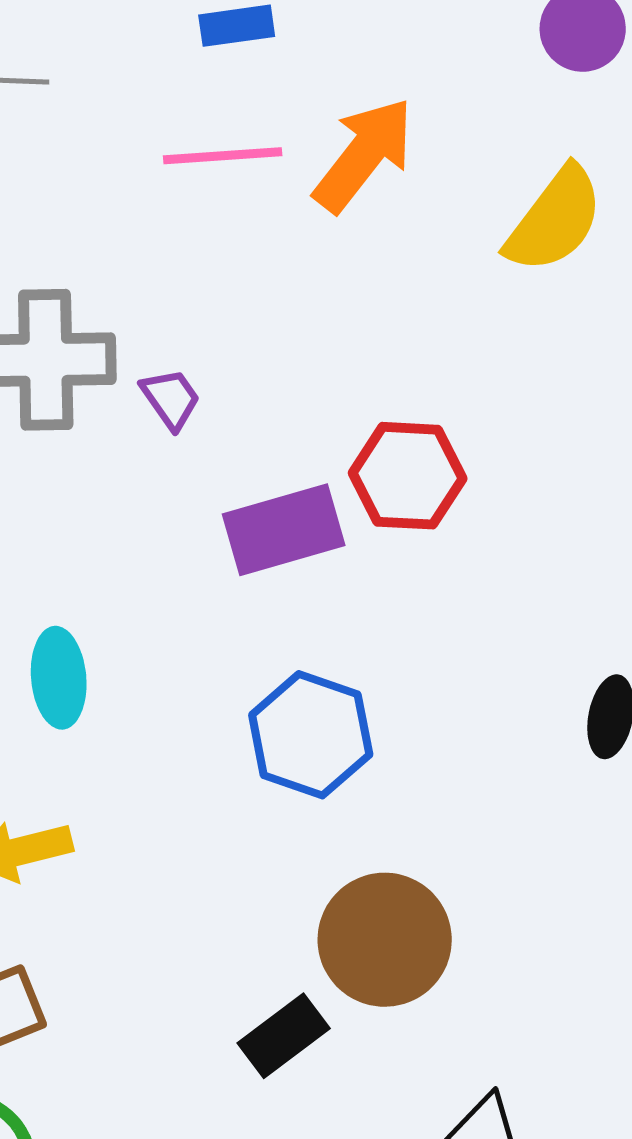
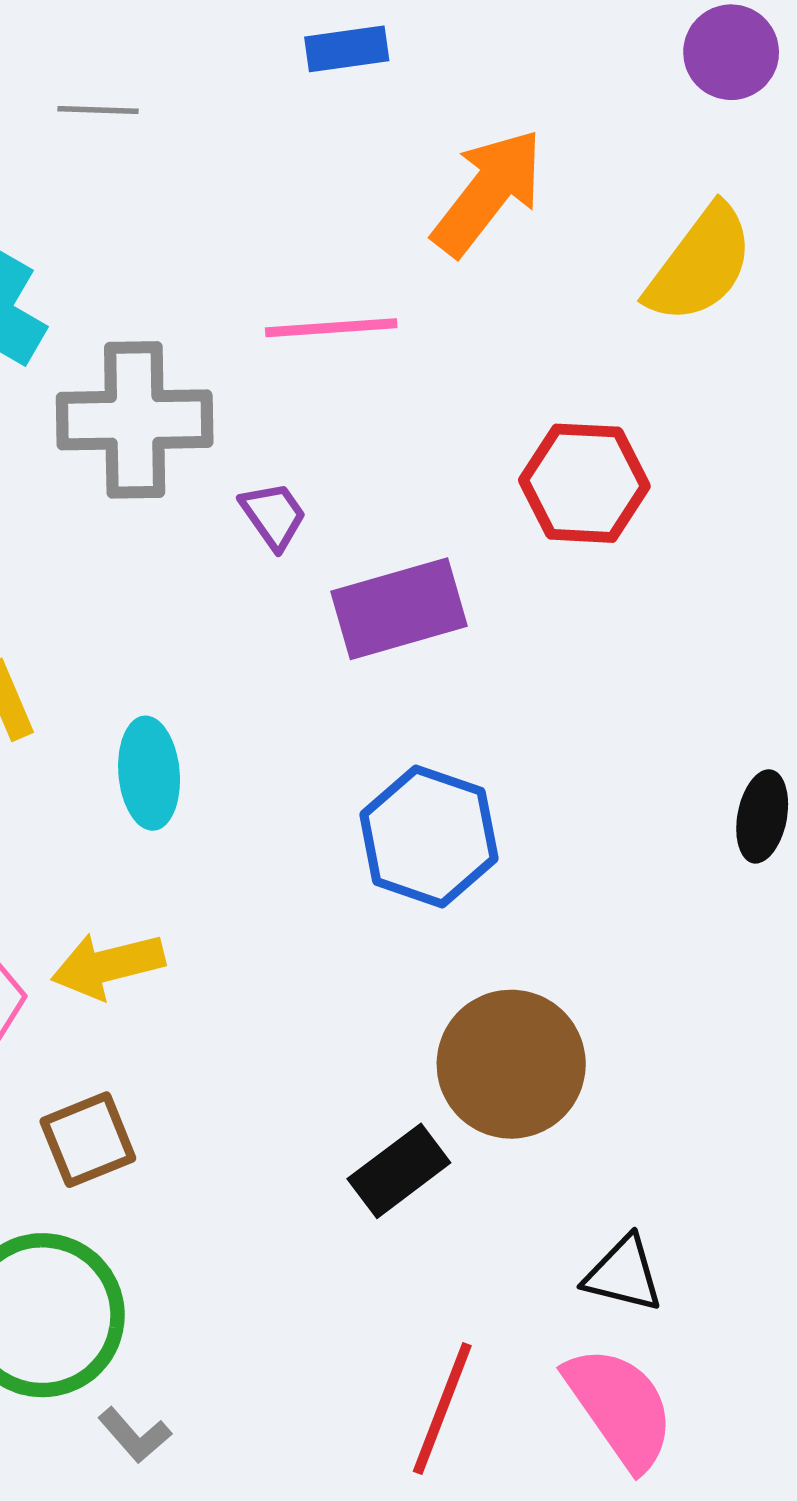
pink line: (223, 156) -> (331, 328), moved
purple trapezoid: (171, 399) -> (273, 515), moved
red hexagon: (408, 476) -> (584, 483), moved

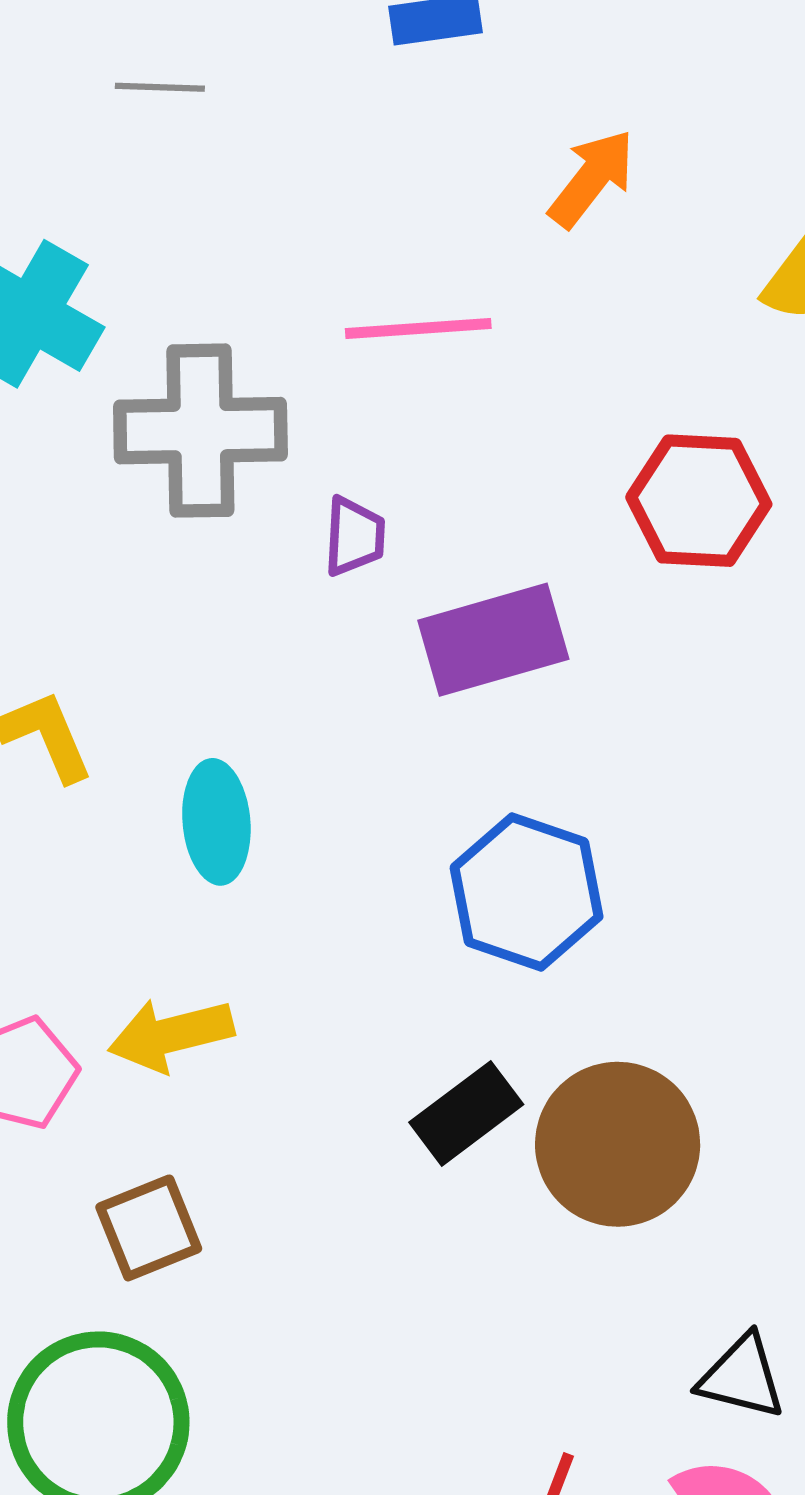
orange arrow: (488, 192) -> (592, 178), size x0.7
purple trapezoid: (273, 515) -> (354, 536), turned 38
black rectangle: (399, 1171) -> (466, 1113), moved

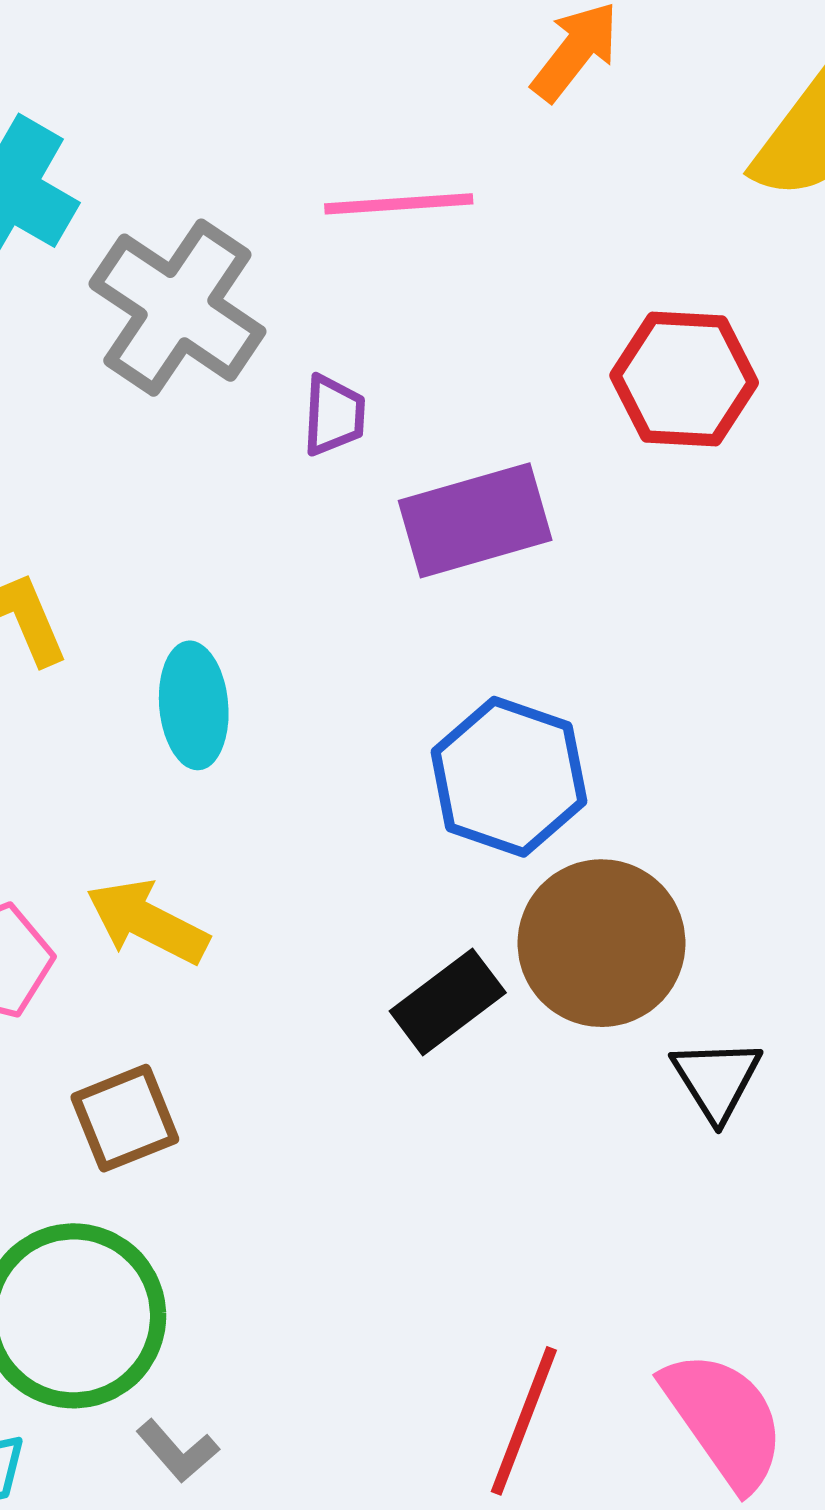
gray cross: (200, 431) -> (177, 308), turned 35
yellow arrow: (171, 1035) -> (147, 922), turned 41
brown circle: (618, 1144) -> (601, 943), moved
black triangle: (742, 1377) -> (717, 1079), moved, turned 44

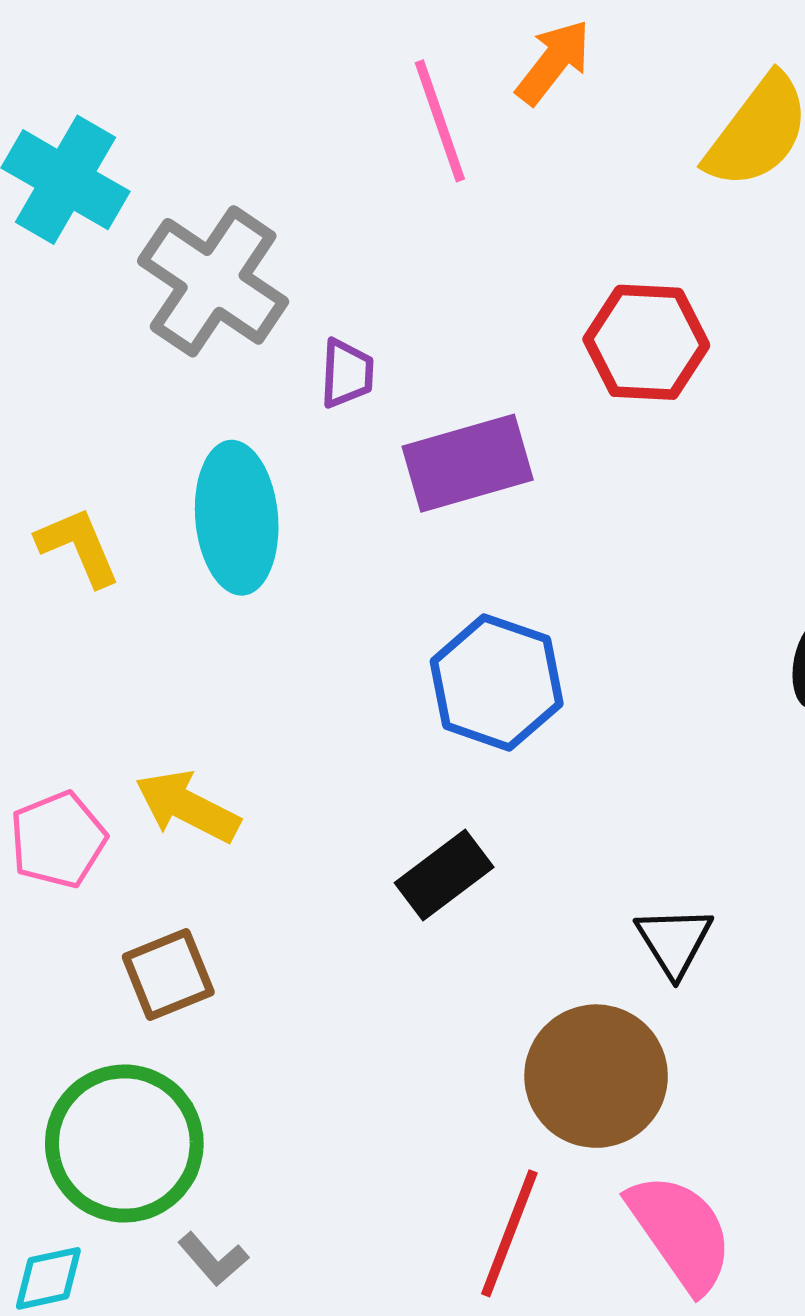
pink line: (399, 204) -> (440, 121), moved, turned 75
cyan ellipse: (194, 705) -> (237, 518), moved, size x1.4
brown circle: (601, 943) -> (596, 1076), moved

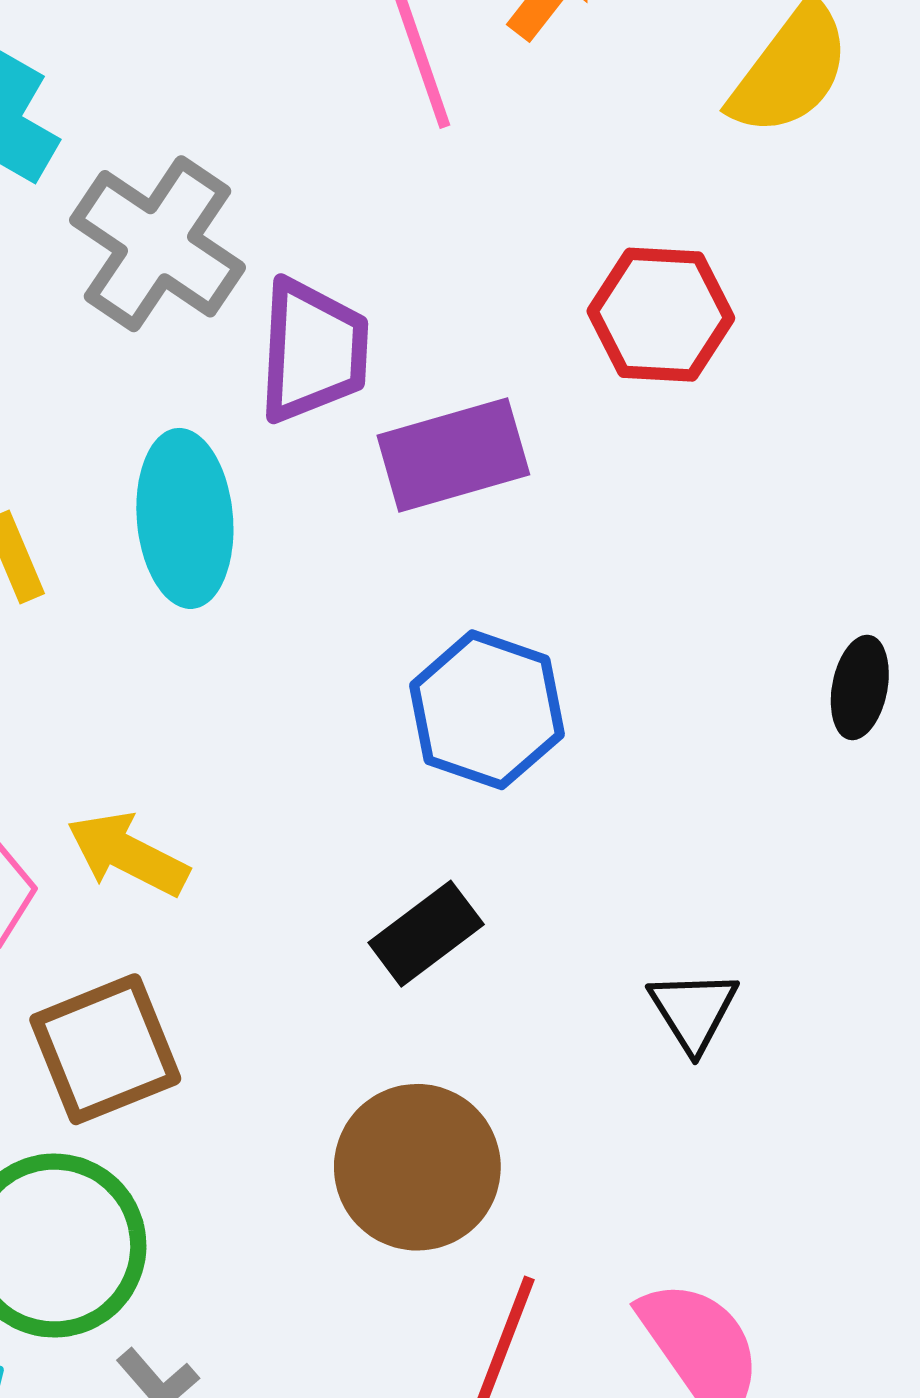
purple trapezoid: (347, 373) -> (313, 351), size x1.8
brown square: (168, 974) -> (105, 1049), size x1.4
brown circle: (596, 1076) -> (417, 1167), moved

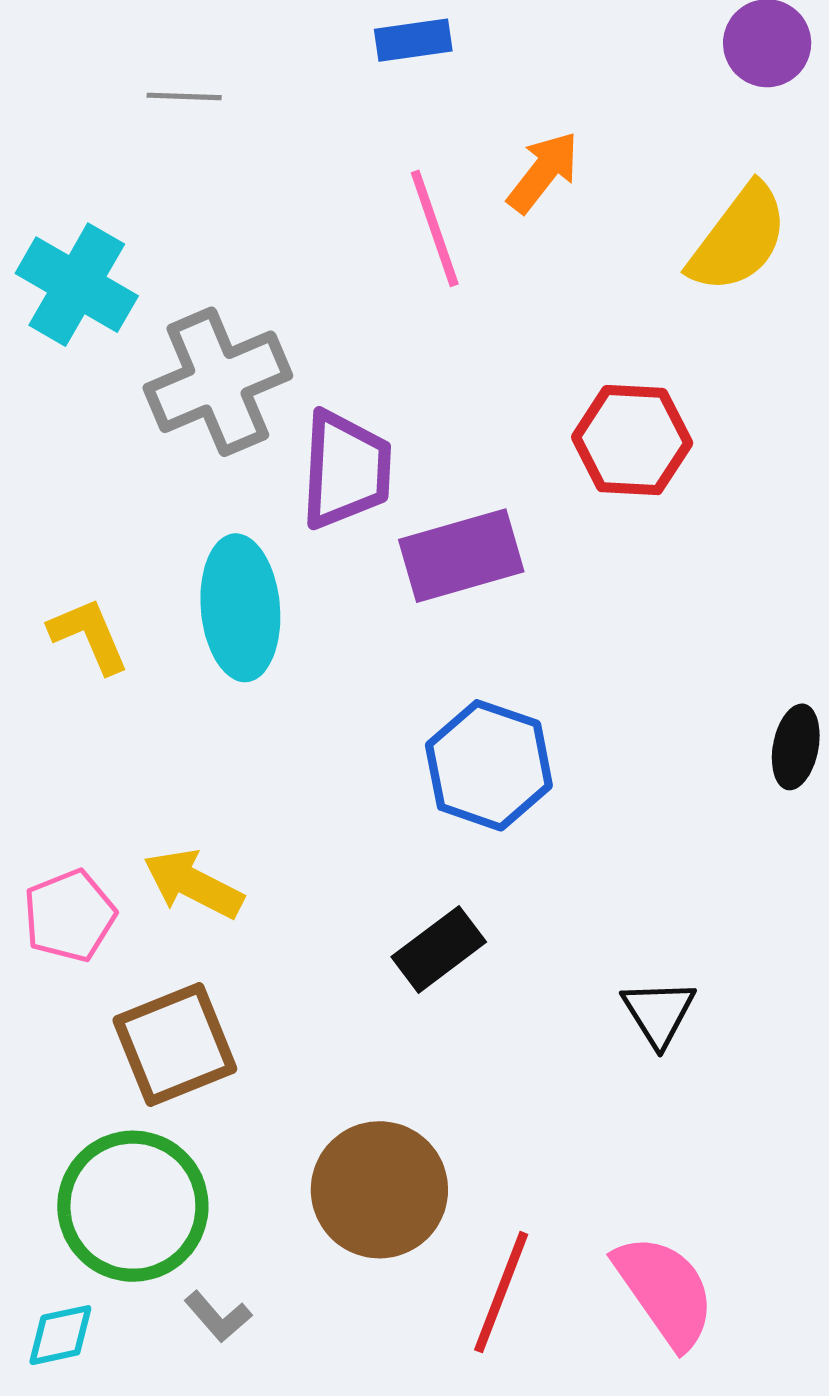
gray cross: (158, 244) -> (218, 382), turned 33
brown circle: (417, 1167) -> (379, 1190), moved

